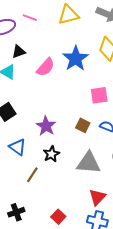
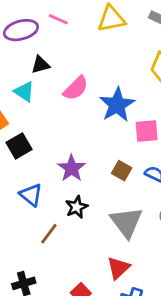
blue star: (76, 59) -> (117, 105), moved
gray triangle: (89, 163) -> (126, 222), turned 45
red triangle: (97, 197) -> (118, 268), moved

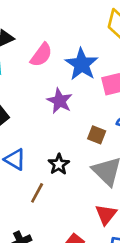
purple star: (72, 168) -> (60, 101), moved
brown square: (122, 171) -> (97, 135), moved

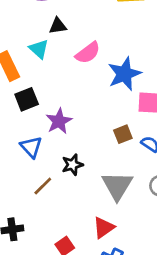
purple star: (60, 101) -> (59, 121), moved
brown square: (97, 135) -> (123, 134), moved, turned 30

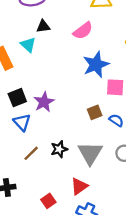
pink semicircle: (88, 53) -> (83, 31), moved
black square: (27, 99) -> (17, 98), moved
black star: (72, 165) -> (59, 149), moved

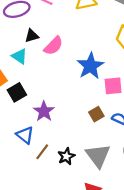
pink semicircle: (83, 31) -> (53, 46), moved
black square: (17, 98) -> (17, 92), moved
brown line: (31, 153) -> (42, 152), moved

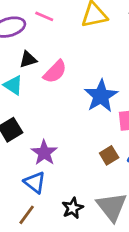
blue triangle: (25, 135) -> (35, 182), moved
brown line: (42, 152) -> (27, 215), moved

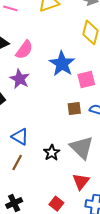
purple star: (44, 153) -> (20, 79), moved
brown square: (109, 155) -> (74, 108), turned 32

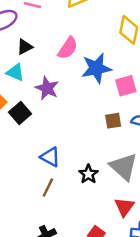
pink semicircle: (24, 50) -> (68, 48), moved
blue star: (62, 64) -> (96, 68), turned 30

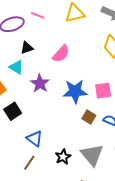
blue star: (96, 68) -> (75, 91), moved
black square: (20, 113) -> (13, 111), moved
brown square: (113, 121) -> (89, 117), turned 32

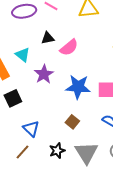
black triangle: (27, 48) -> (48, 38), moved
brown square: (89, 117) -> (72, 122), moved

